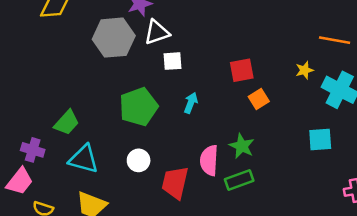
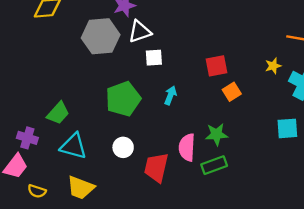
green star: (242, 146) -> (216, 134), turned -30

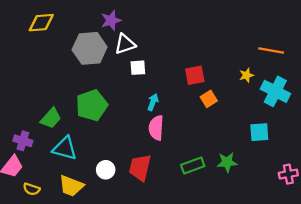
green pentagon: (123, 99) -> (92, 105), moved
green star: (216, 134) -> (227, 162), moved
white circle: (123, 147) -> (106, 170), moved
pink semicircle: (187, 147) -> (156, 128), moved

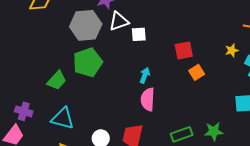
white square: (138, 68) -> (139, 34), moved
green pentagon: (92, 105) -> (88, 62), moved
green trapezoid: (51, 118) -> (57, 80), moved

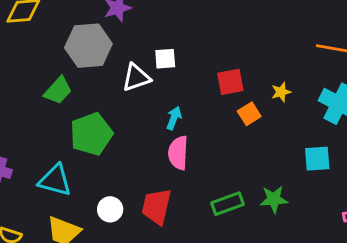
white triangle: (119, 21) -> (136, 78), moved
yellow star: (232, 50) -> (281, 92), moved
green pentagon: (88, 62) -> (91, 134), moved
green trapezoid: (57, 80) -> (58, 91), moved

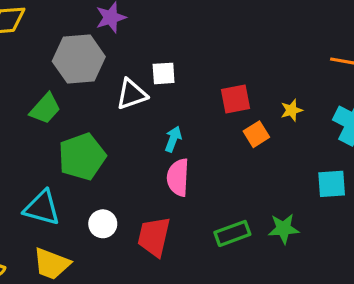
white circle: (110, 209) -> (103, 224), moved

